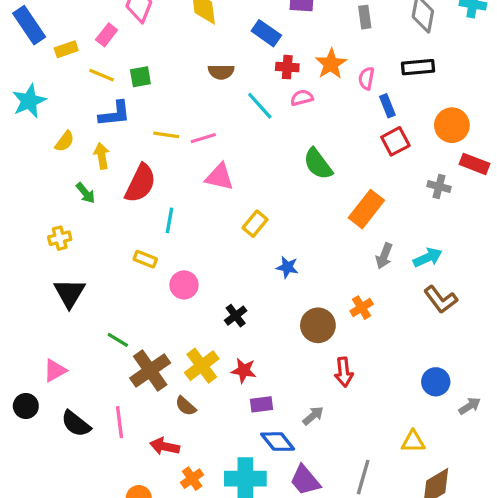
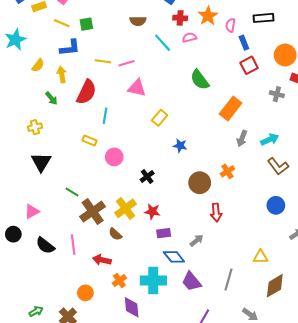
blue circle: (436, 382) -> (276, 205), moved

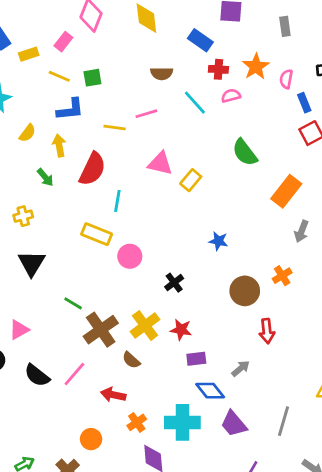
pink line: (127, 63) -> (146, 114), moved
yellow rectangle: (160, 118) -> (191, 180), moved
yellow rectangle: (90, 140) -> (97, 234), size x1.5
pink line: (73, 244) -> (74, 374), turned 48

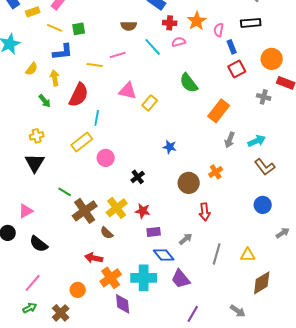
yellow cross: (23, 216) -> (37, 136), moved
yellow rectangle: (97, 234) -> (82, 142), turned -60
pink line: (74, 374) -> (33, 283), moved
gray line: (283, 421) -> (217, 254), moved
orange cross: (137, 422) -> (111, 278), size x1.5

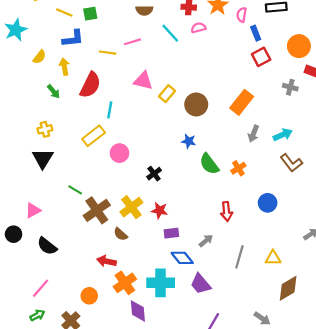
green semicircle: (189, 83) -> (209, 164), moved
brown circle: (189, 183) -> (196, 104), moved
blue circle: (263, 205) -> (268, 203), moved

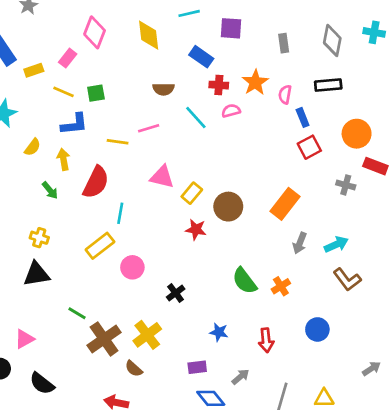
yellow cross: (45, 129) -> (39, 238), turned 32
blue star: (189, 141) -> (219, 332), moved
black triangle: (43, 159) -> (37, 274), turned 50
red star: (159, 210) -> (196, 230), moved

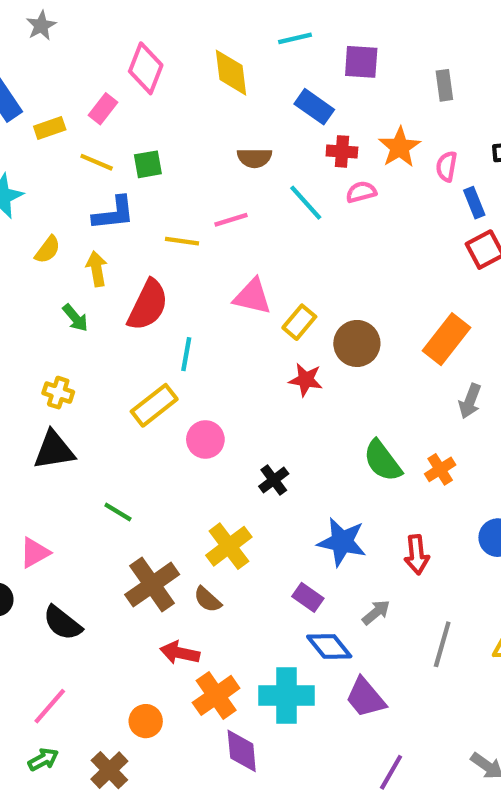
blue star: (219, 332) -> (342, 542), size x1.6
brown cross: (104, 339) -> (152, 585), moved
purple rectangle: (197, 367) -> (308, 597), turned 42

